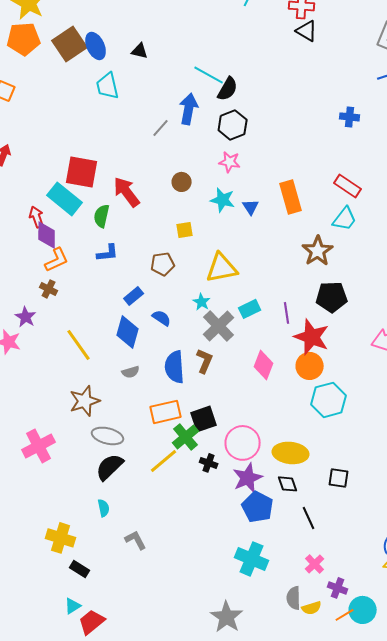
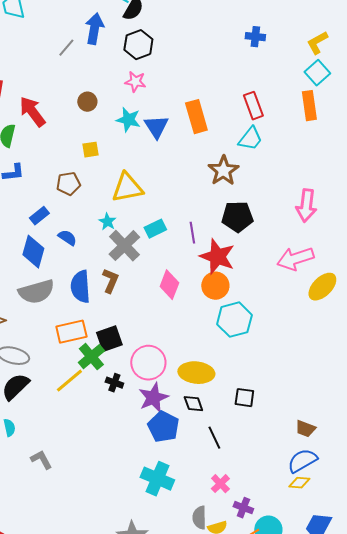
red rectangle: (348, 186) -> (253, 106), turned 36
blue triangle: (251, 207) -> (156, 127), size x1.5
gray semicircle: (131, 372) -> (36, 292), size x2.0

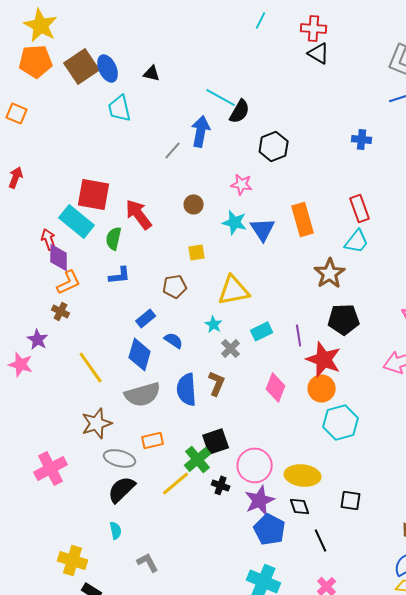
black hexagon: (138, 45) -> (274, 146), moved
gray cross: (124, 246) -> (231, 348), size x0.6
orange rectangle: (71, 332) -> (153, 440), moved, size x0.7

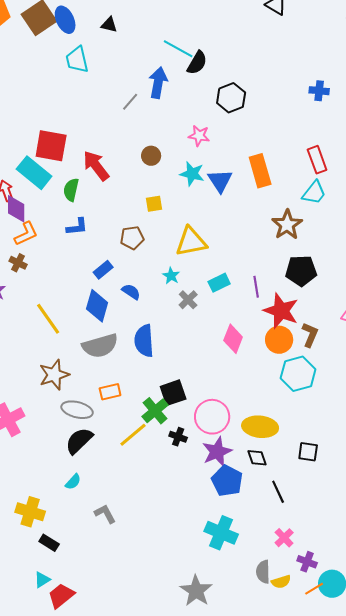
brown L-shape: (217, 383) -> (310, 335), moved
cyan semicircle: (116, 530) -> (73, 482), turned 54

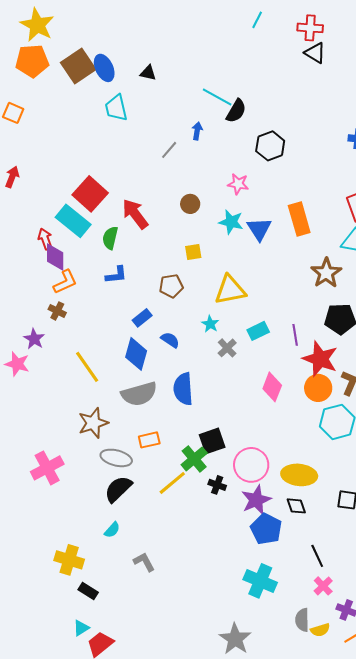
blue arrow: (158, 83) -> (197, 131), size x0.6
red square: (51, 146) -> (90, 194), turned 32
black line: (278, 492) -> (317, 556), moved

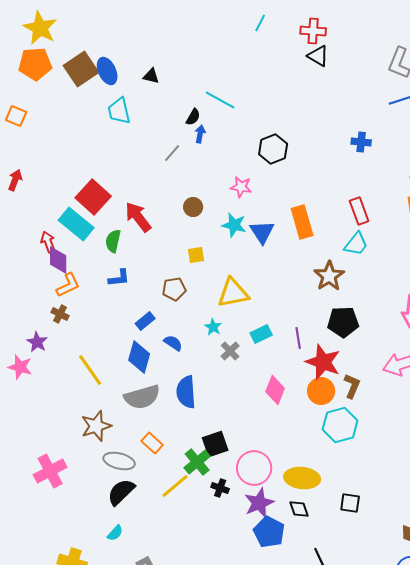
black semicircle: (236, 111) -> (193, 117), moved, size x0.7
orange rectangle: (149, 440) -> (152, 443), turned 55

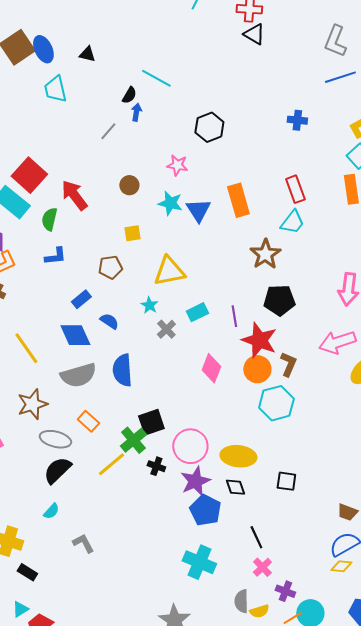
blue diamond: (139, 357) -> (75, 335), turned -40

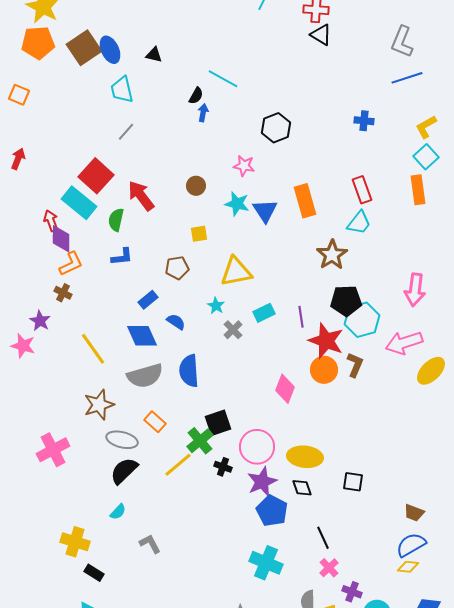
gray line: (108, 131) -> (126, 132), moved
pink diamond: (211, 368) -> (285, 389), moved
cyan hexagon: (276, 403) -> (362, 320), moved

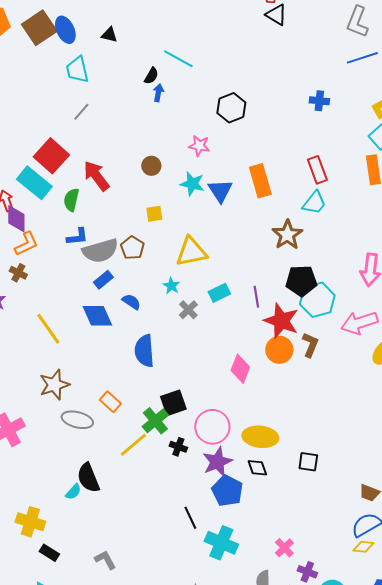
brown pentagon: (177, 268) -> (132, 248), turned -30
gray semicircle: (145, 376) -> (100, 251), moved
black semicircle: (124, 471) -> (88, 478), moved, turned -68
black line: (323, 538) -> (190, 518), moved
gray L-shape: (150, 544) -> (105, 560), moved

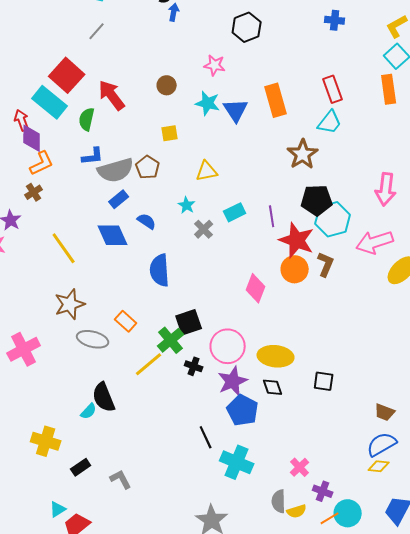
yellow triangle: (191, 252) -> (207, 171), size x0.7
brown cross: (18, 273) -> (34, 192), turned 30
black rectangle: (49, 553) -> (81, 467), moved, turned -66

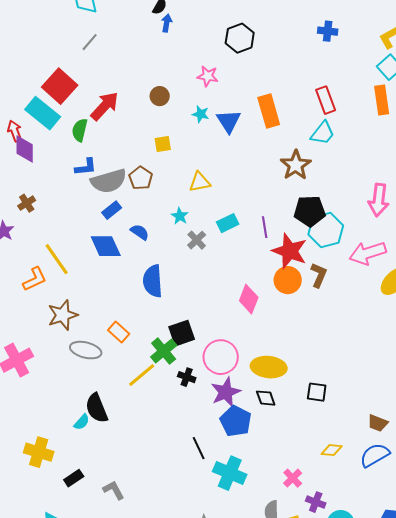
red arrow: (112, 95) -> (105, 106), turned 80
cyan star: (208, 103) -> (201, 114), size x0.7
orange L-shape: (42, 163) -> (35, 279), moved
yellow diamond: (379, 466) -> (332, 450), moved

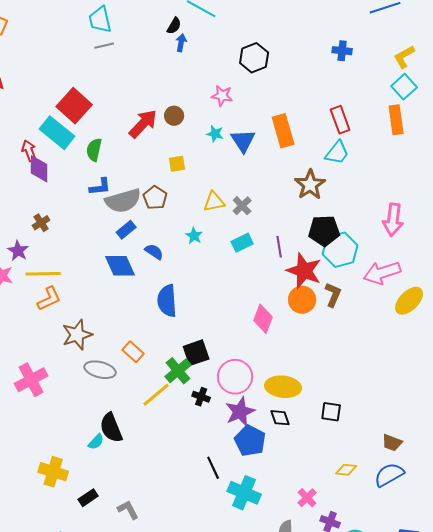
gray line: (90, 42) -> (104, 46), moved, turned 36
red arrow: (105, 106) -> (143, 124), moved
gray cross: (197, 240) -> (242, 206), moved
yellow line: (57, 259) -> (43, 274), moved, turned -56

